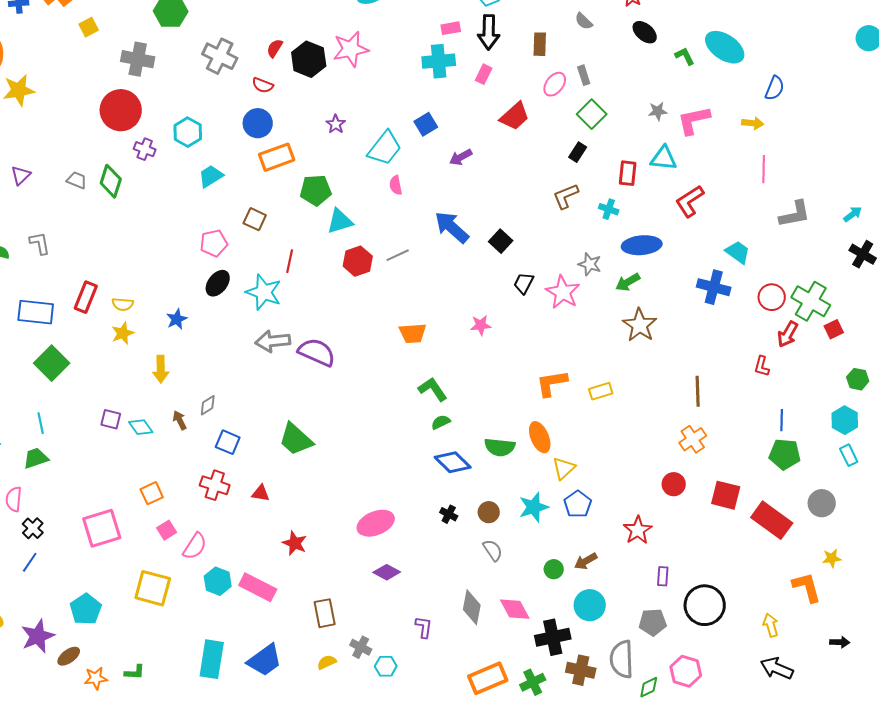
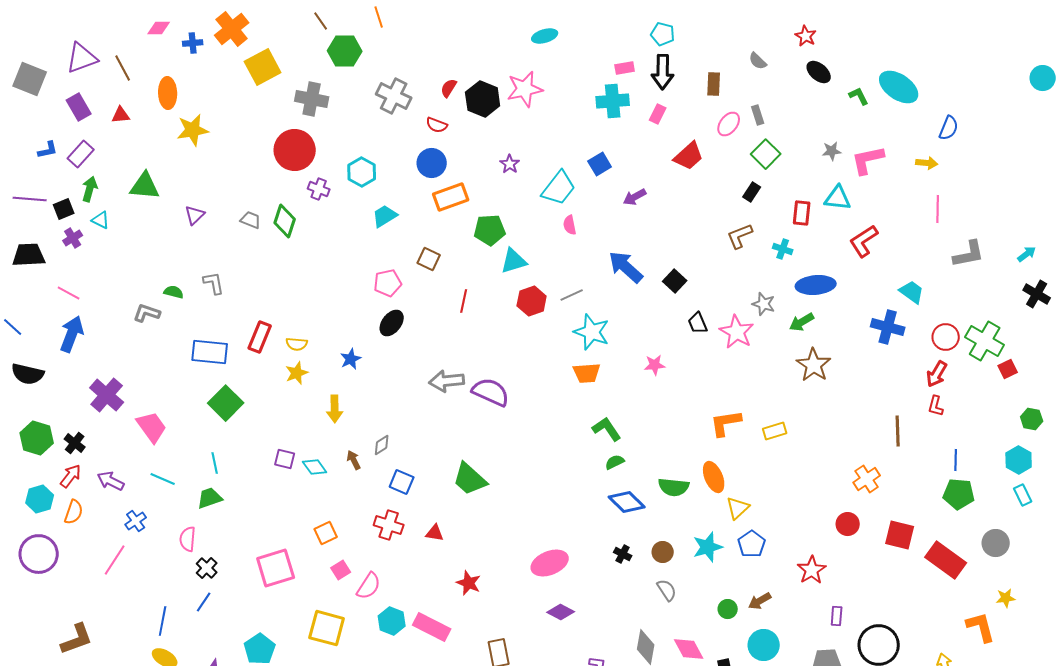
yellow square: (89, 27) -> (263, 67), size x1.8
black trapezoid: (524, 283) -> (698, 323), turned -50
cyan star: (264, 292) -> (592, 332), moved
red arrow: (788, 334) -> (937, 374), moved
brown line: (698, 391) -> (898, 431), moved

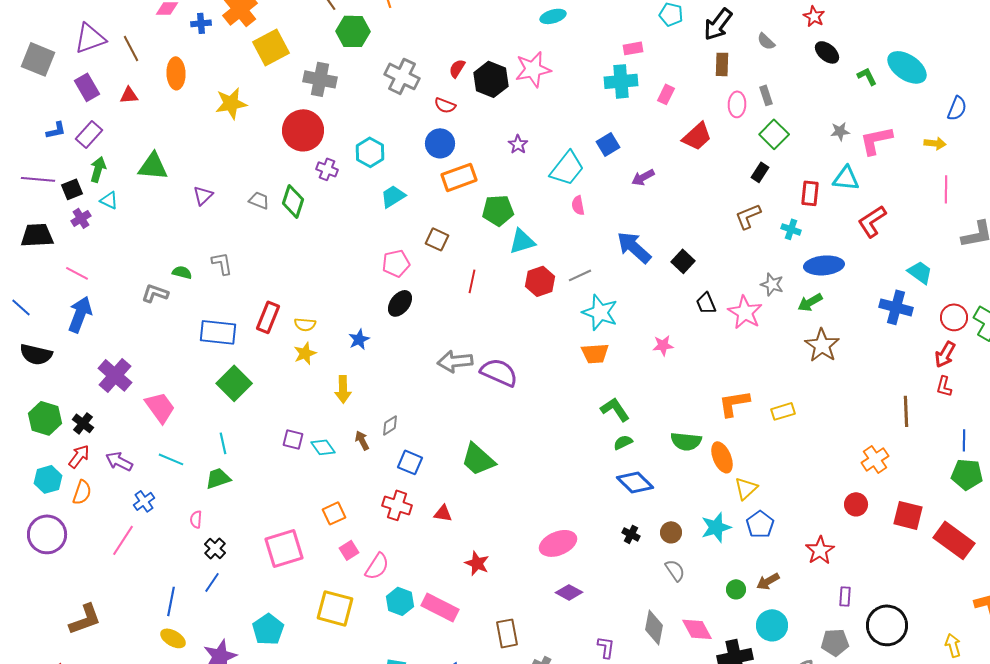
black arrow: (663, 72) -> (718, 24), moved, turned 36
pink ellipse: (729, 124) -> (737, 104), turned -35
yellow star: (193, 130) -> (231, 103), moved
green semicircle: (674, 487) -> (686, 441), moved
pink semicircle: (188, 539) -> (196, 519), size x0.7

